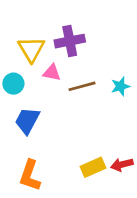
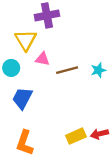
purple cross: (70, 41) -> (47, 15), moved

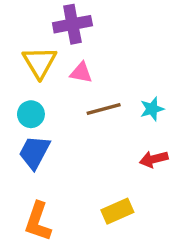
pink triangle: (42, 59) -> (81, 73), moved
cyan circle: (11, 68) -> (31, 114), moved
red arrow: (99, 134) -> (154, 159), moved

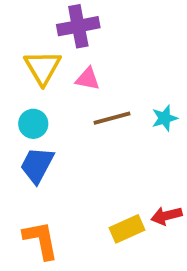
red arrow: (154, 159) -> (166, 216), moved
orange L-shape: (38, 221) -> (41, 240), turned 150

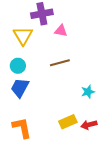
pink triangle: (88, 79) -> (61, 31), moved
cyan star: (165, 118) -> (88, 92), moved
red arrow: (166, 216) -> (89, 125), moved

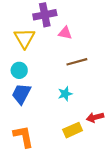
brown line: (60, 63) -> (77, 62), moved
cyan star: (88, 92) -> (65, 94), moved
red arrow: (89, 125) -> (95, 117), moved

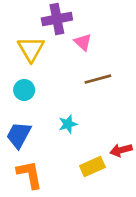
pink triangle: (65, 33) -> (83, 42), turned 32
blue trapezoid: (21, 94) -> (19, 135), moved
cyan star: (65, 94) -> (68, 124), moved

